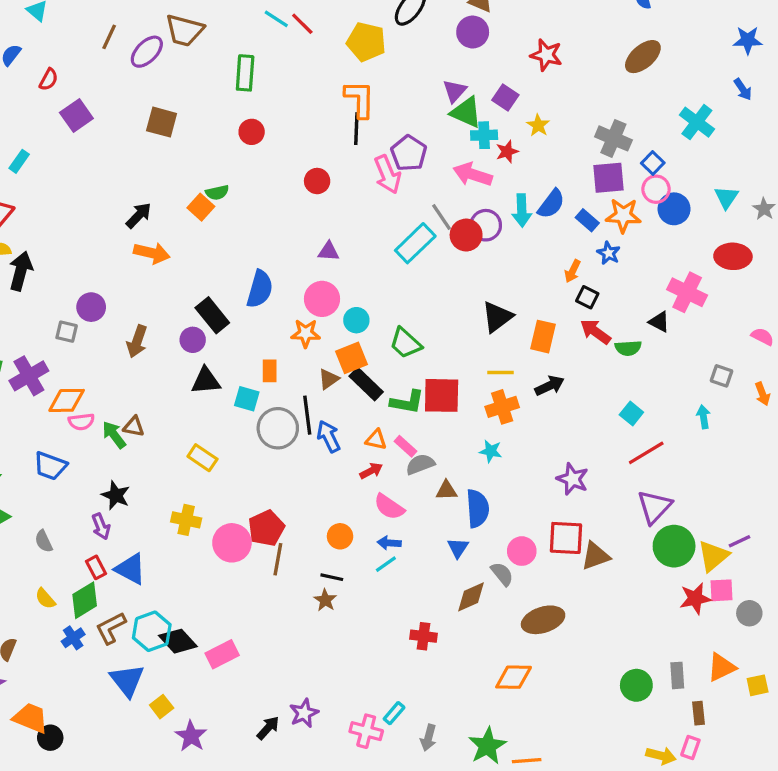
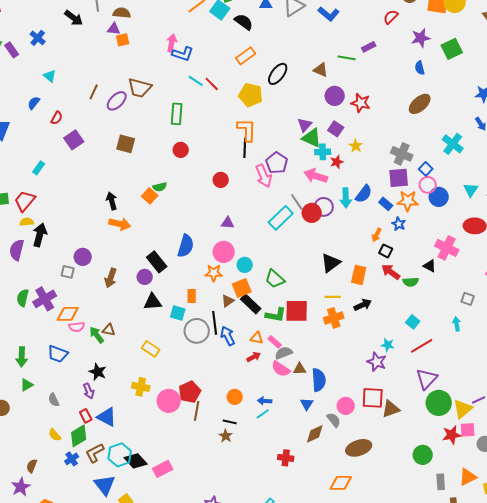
purple circle: (473, 32) -> (335, 96), moved
black arrow: (139, 215) -> (112, 201), turned -60
cyan star: (491, 451) -> (388, 345), moved
pink semicircle: (389, 507) -> (281, 369), moved
green circle: (636, 685) -> (423, 455), moved

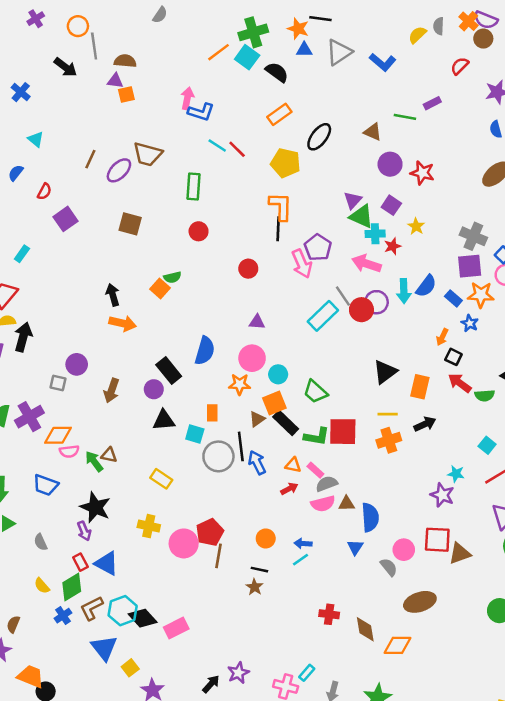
pink semicircle: (281, 369) -> (323, 504), turned -48
black star: (98, 372) -> (95, 507), size x1.4
brown diamond: (315, 434) -> (365, 629), moved, turned -75

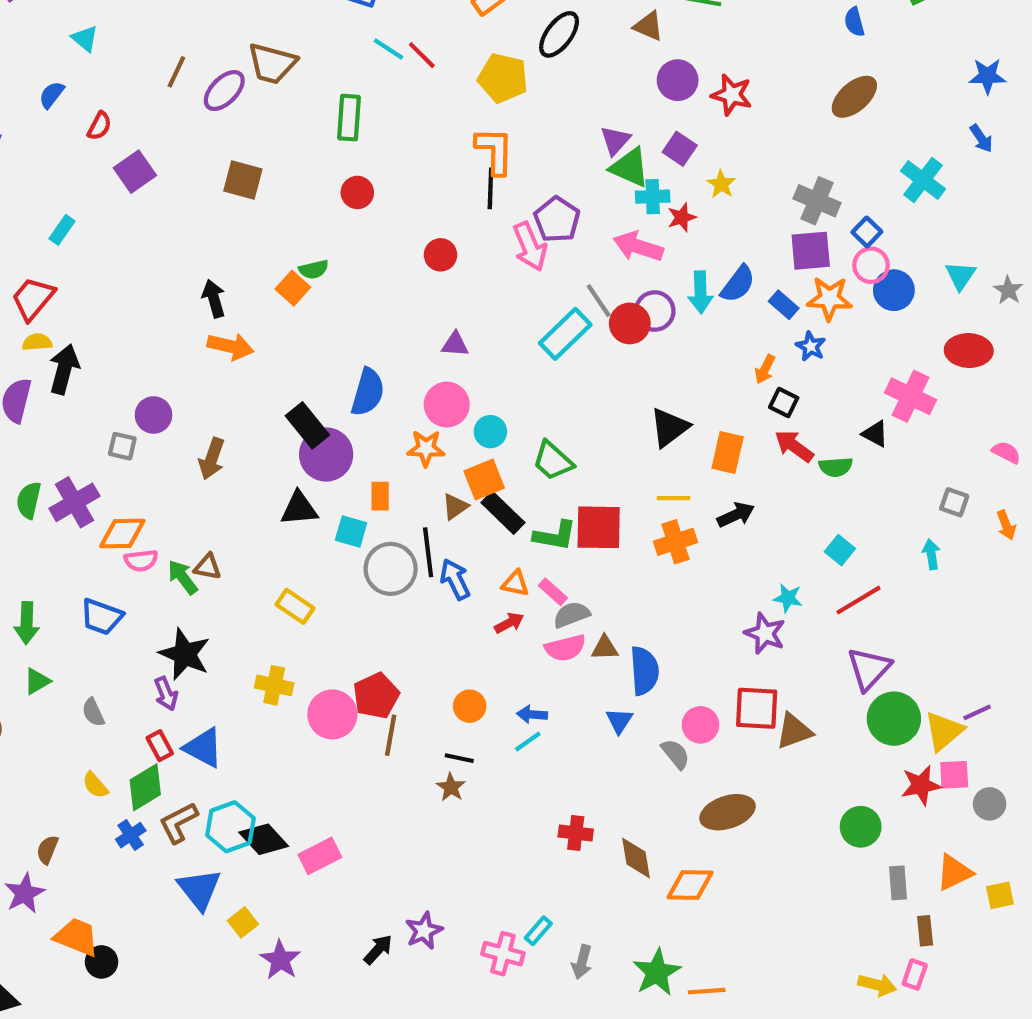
purple circle: (154, 389) -> (326, 454), moved, size x1.6

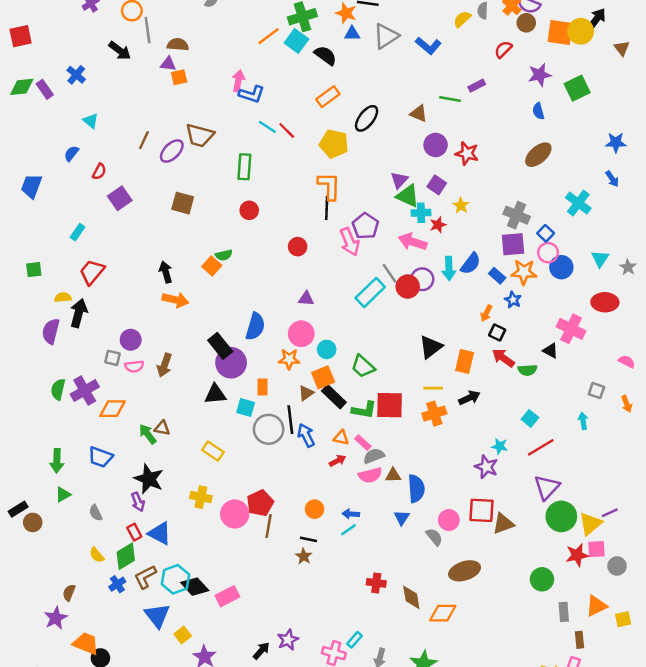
red trapezoid: (33, 299) -> (92, 272), moved
pink semicircle: (141, 561) -> (134, 366), moved

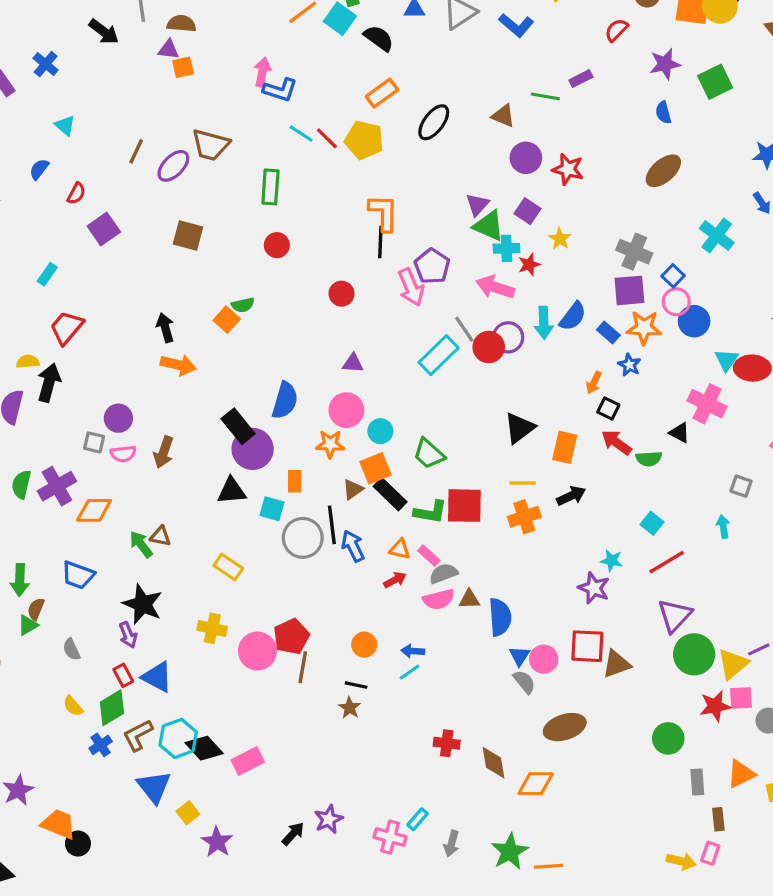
yellow pentagon: (334, 144) -> (364, 140), moved
cyan triangle: (600, 259) -> (726, 360), moved
blue triangle: (402, 518) -> (519, 656), moved
brown semicircle: (69, 593) -> (36, 609), moved

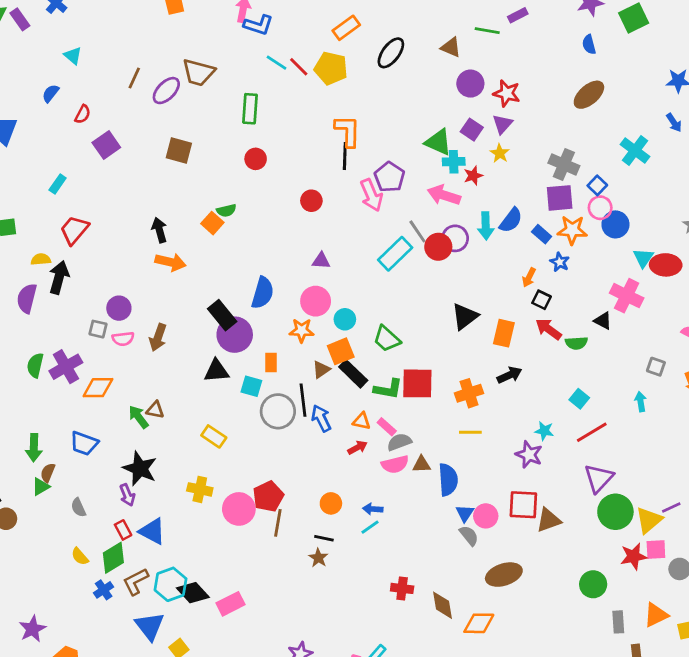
purple triangle: (477, 205) -> (502, 124), moved
yellow line: (523, 483) -> (470, 432), moved

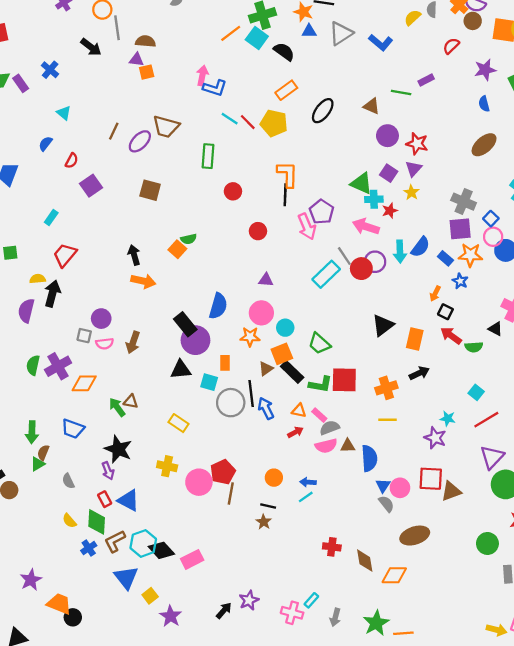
red circle: (256, 159) -> (233, 191), moved
green diamond: (113, 558) -> (97, 522), turned -55

